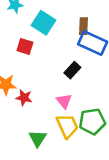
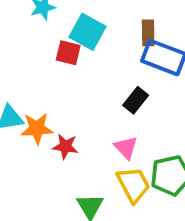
red square: (25, 46) -> (68, 53), moved

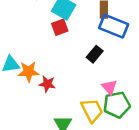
red square: (68, 53) -> (60, 27), moved, turned -35
pink triangle: (126, 148) -> (109, 87), moved

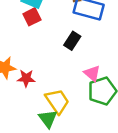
yellow trapezoid: (92, 110) -> (57, 101), moved

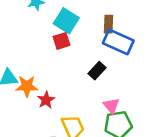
red star: (26, 78) -> (46, 100), turned 30

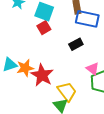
black rectangle: (97, 71) -> (76, 44), turned 32
red star: (46, 100) -> (42, 75), size x1.6

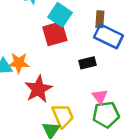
red square: (44, 28) -> (55, 34), size x1.5
orange star: (25, 68) -> (19, 63), moved

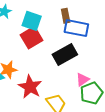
black rectangle: (88, 63) -> (65, 54), size x1.6
pink triangle: (100, 97) -> (83, 80), turned 48

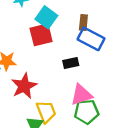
black rectangle: (65, 54) -> (71, 63), size x0.6
pink triangle: (83, 80) -> (81, 95), size x1.5

